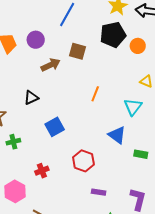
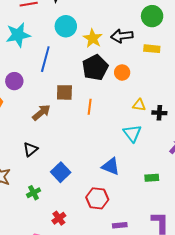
purple circle: (36, 40) -> (14, 81), moved
orange line: (95, 94) -> (90, 107), moved
blue triangle: (117, 135) -> (111, 166), moved
green cross: (13, 142) -> (34, 193), moved

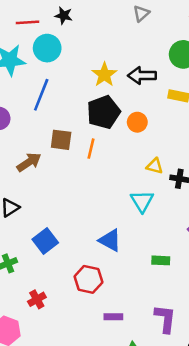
cyan circle: (66, 26) -> (47, 48), moved
orange line: (90, 107) -> (91, 149), moved

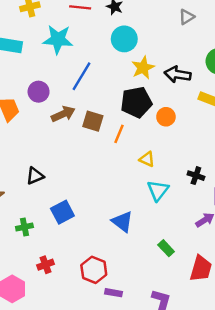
cyan circle: (47, 48) -> (124, 39), moved
brown arrow: (29, 162) -> (63, 114), moved
yellow triangle: (155, 166) -> (147, 159), moved
green rectangle: (161, 260) -> (166, 248), turned 35
red hexagon: (88, 279) -> (94, 270), moved

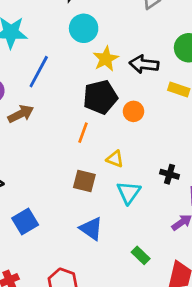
brown square: (93, 121) -> (84, 181), moved

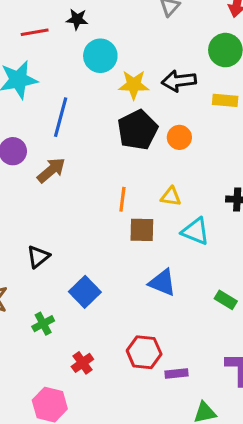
yellow star: (106, 59) -> (134, 85), turned -30
orange line: (83, 133) -> (122, 199), moved
cyan triangle: (129, 193) -> (195, 231), turned -30

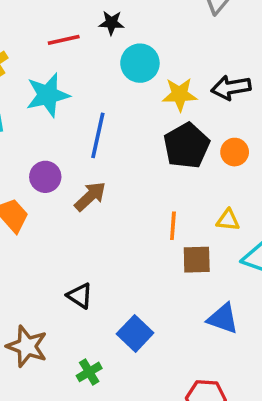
black triangle: (38, 257) -> (80, 296), turned -45

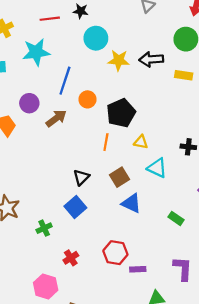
black pentagon: (186, 146) -> (121, 113), moved
orange circle: (235, 152) -> (87, 99), moved
brown square: (197, 260) -> (119, 177), moved, turned -36
black triangle: (80, 296) -> (81, 177), moved, turned 36

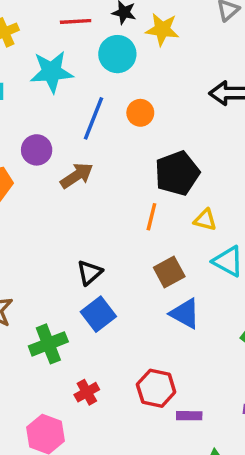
cyan circle: (96, 38) -> (117, 54), moved
yellow star: (119, 60) -> (162, 29), moved
orange circle: (87, 99) -> (140, 113), moved
black triangle: (81, 177) -> (89, 273), moved
green cross: (44, 228) -> (48, 344), size x1.5

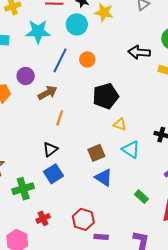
orange line: (151, 217) -> (60, 118), moved

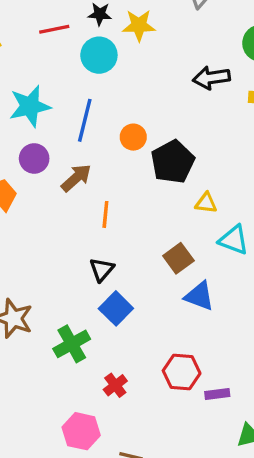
cyan star: (38, 32) -> (30, 106), moved
orange circle: (87, 59) -> (133, 137), moved

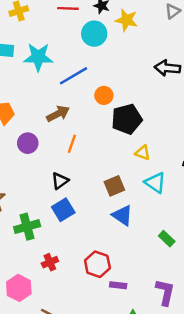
blue line: (85, 120) -> (73, 76), turned 32
purple circle: (34, 158) -> (28, 143), moved

